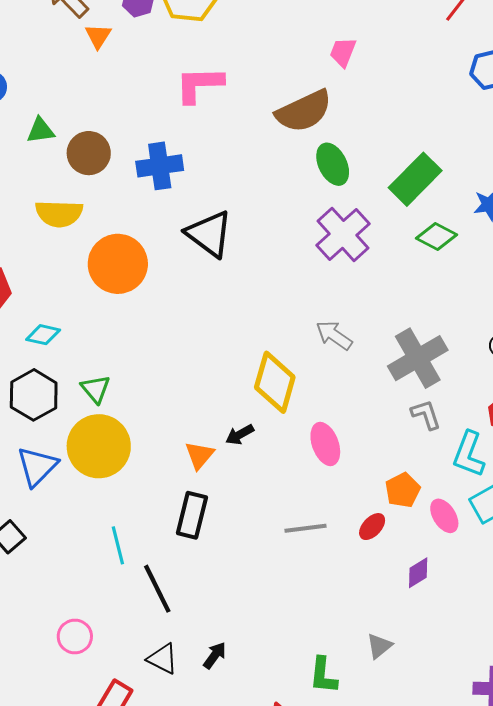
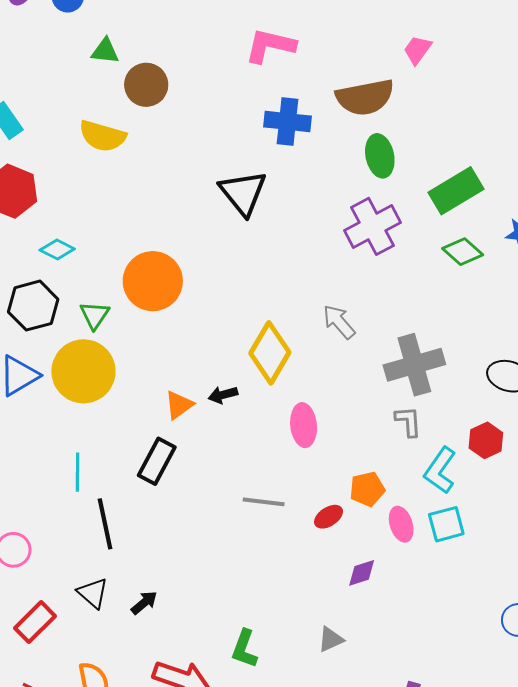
blue cross: (160, 166) -> (288, 121), moved
orange circle: (118, 264) -> (153, 281), moved
gray triangle: (379, 646) -> (331, 639), moved

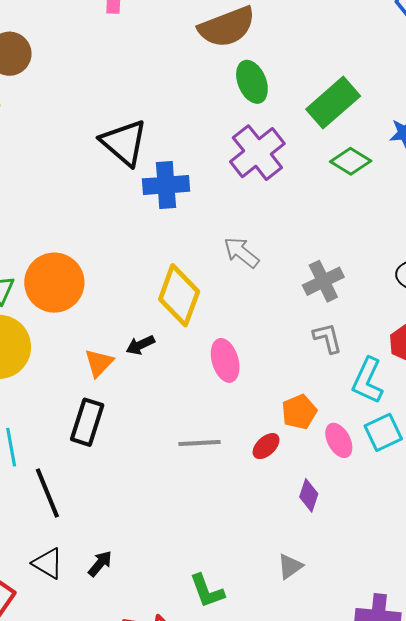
blue cross: (288, 121) -> (166, 185), moved
orange circle: (153, 281) -> (54, 283), moved
gray cross: (414, 365) -> (323, 281), size x0.7
purple diamond: (362, 573) -> (309, 495), turned -44
green L-shape: (244, 649) -> (207, 591), turned -30

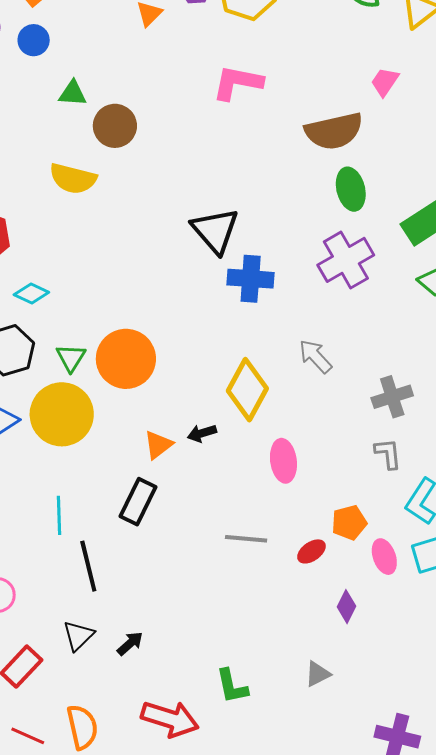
black triangle: (48, 563) -> (78, 636), turned 36

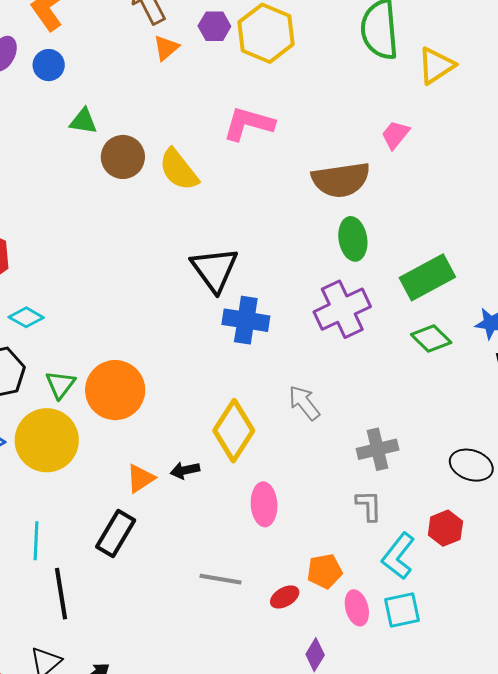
yellow semicircle: (73, 179) -> (179, 170), moved, turned 33

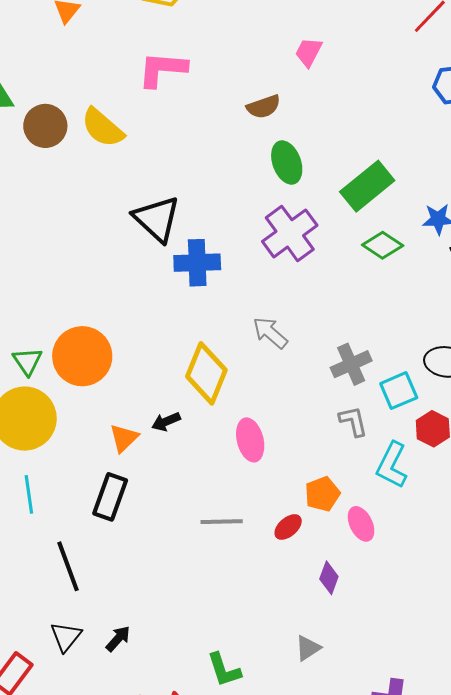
brown semicircle: (341, 180) -> (264, 107), size x0.6
cyan line: (36, 541) -> (29, 494), moved
cyan square: (402, 610) -> (399, 391), moved

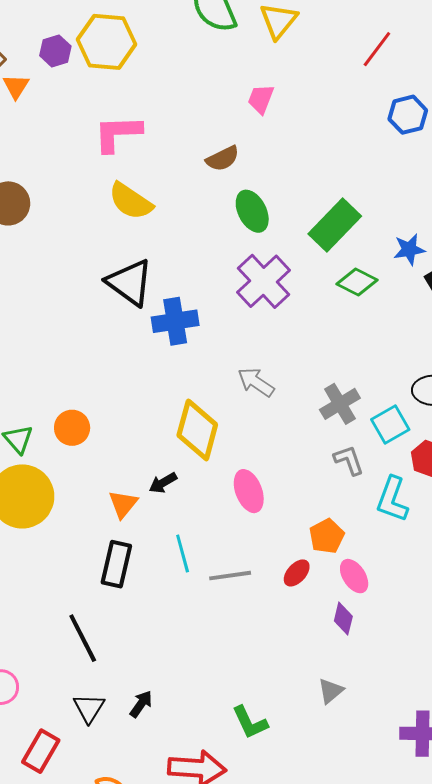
yellow semicircle: (103, 128) -> (131, 201), moved
orange circle: (82, 356) -> (72, 428), size x0.6
cyan line: (29, 494) -> (183, 553), moved
pink ellipse: (361, 524) -> (354, 576), moved

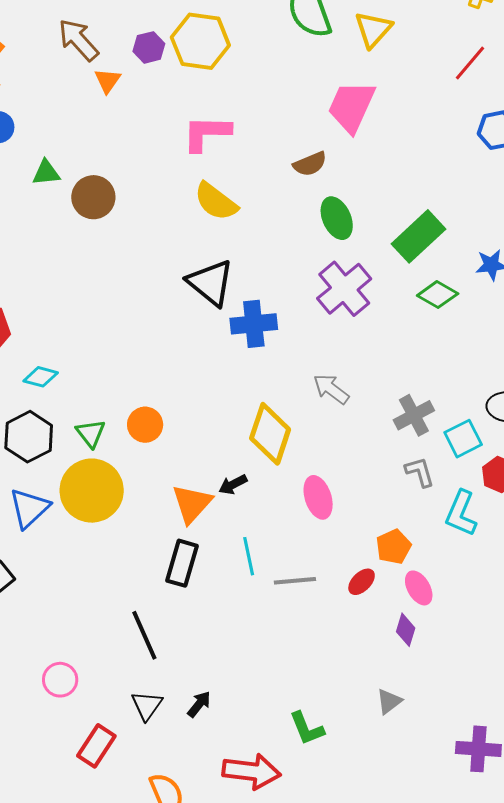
pink trapezoid: (261, 99) -> (351, 107), size x1.8
orange triangle: (123, 504) -> (192, 504), size x1.4

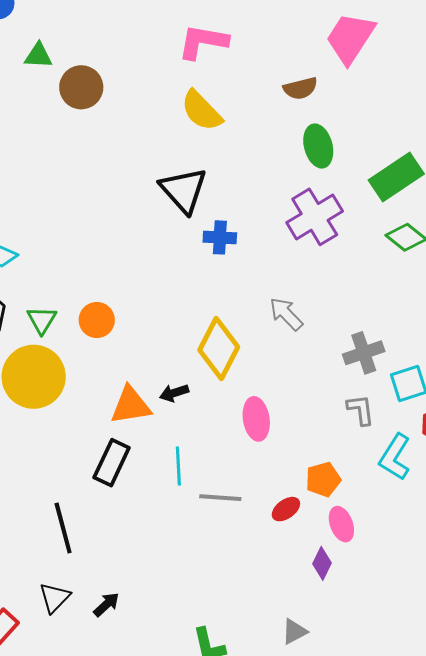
blue cross: (254, 324) -> (220, 237), size x0.7
orange triangle: (192, 504) -> (131, 405), turned 30

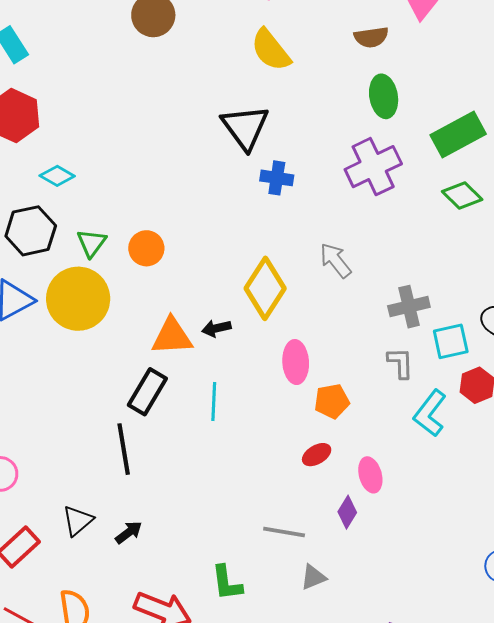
orange pentagon: (323, 479) -> (332, 401), moved
gray line: (220, 498) -> (284, 532), moved
black line: (63, 528) -> (124, 449), moved

